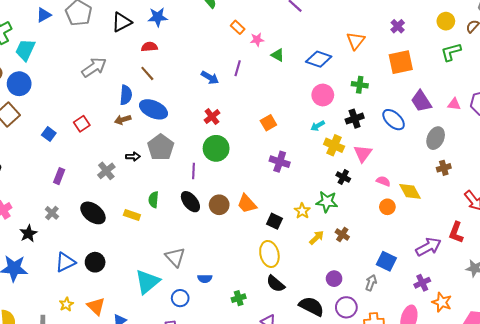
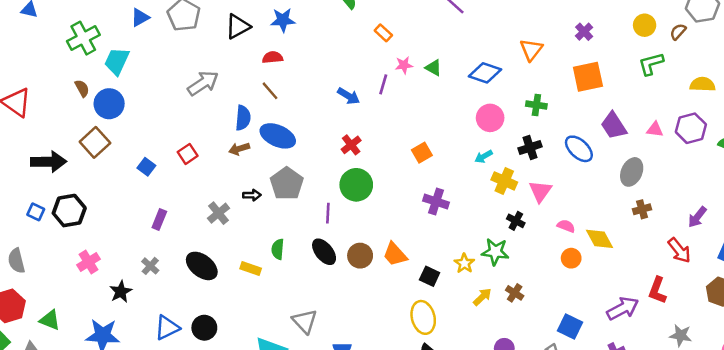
pink star: (257, 40) -> (404, 65), moved

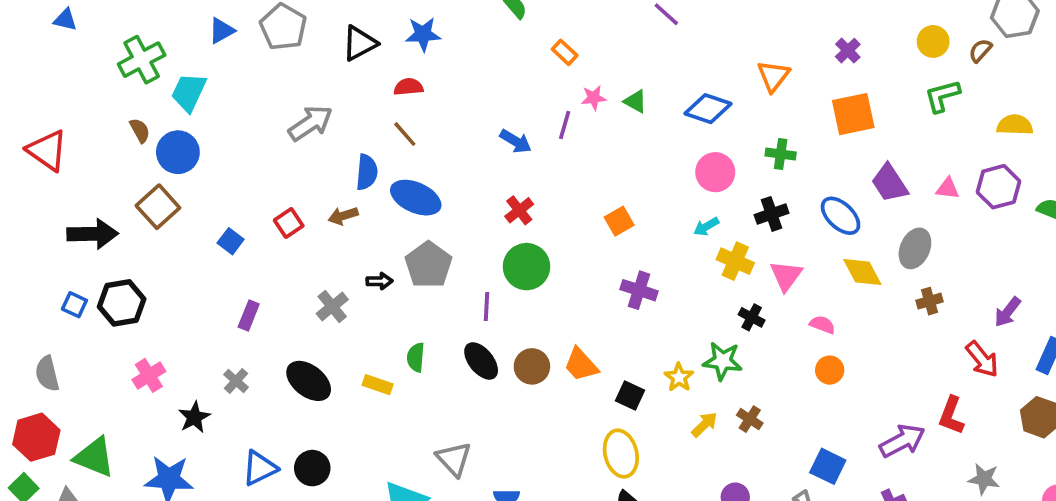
brown arrow: (239, 149) -> (343, 216), moved
yellow diamond: (600, 239) -> (862, 272), moved
green triangle: (50, 320) -> (94, 457), size x1.4

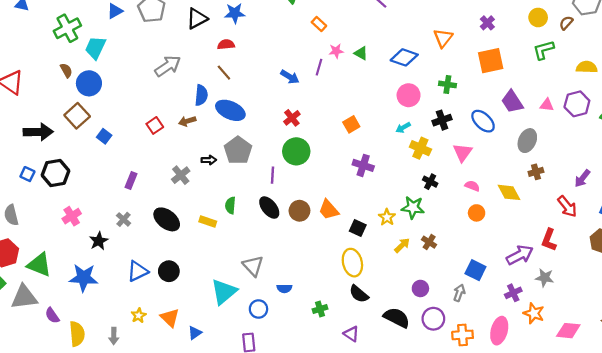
blue square: (231, 241) -> (104, 136), moved
yellow diamond: (862, 272) -> (509, 192), moved
pink triangle: (786, 276) -> (463, 152), moved
gray star: (984, 479) -> (545, 278), moved

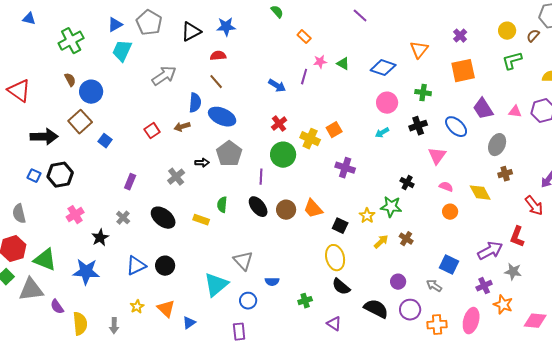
cyan trapezoid: (95, 48) -> (122, 51), moved
yellow cross: (420, 148) -> (310, 139), moved
gray arrow: (459, 293) -> (434, 286), turned -77

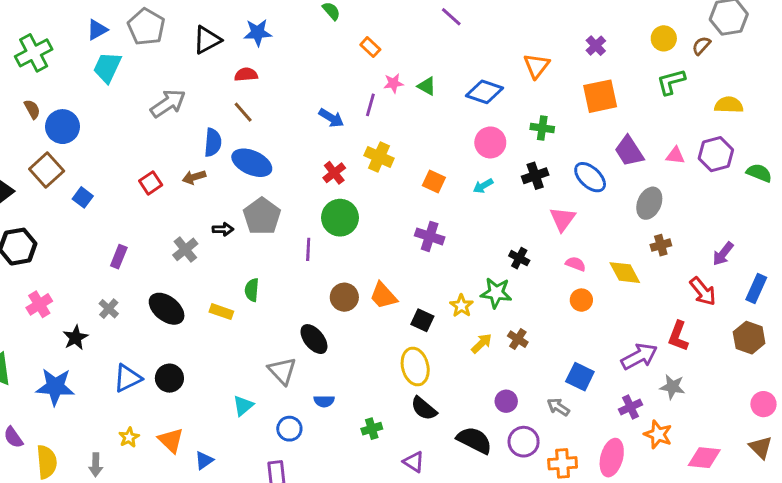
orange square: (334, 130) -> (434, 182), moved, turned -35
yellow cross: (310, 139) -> (379, 157), moved
black ellipse: (258, 207) -> (314, 339), moved
cyan triangle: (216, 285) -> (243, 406), size x0.6

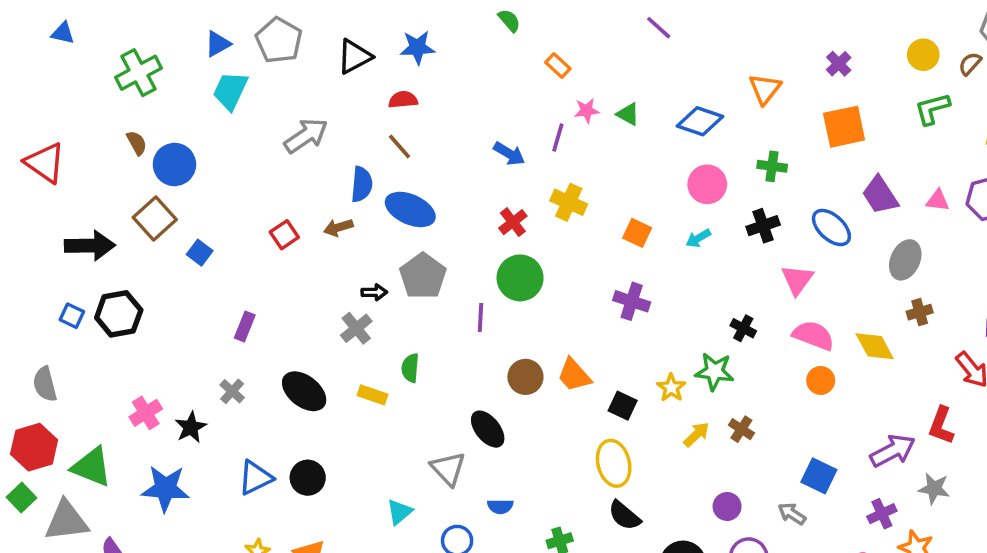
gray cross: (185, 249) -> (356, 328), moved
pink semicircle: (576, 264) -> (813, 335), size x1.6
pink cross: (39, 304) -> (146, 413), moved

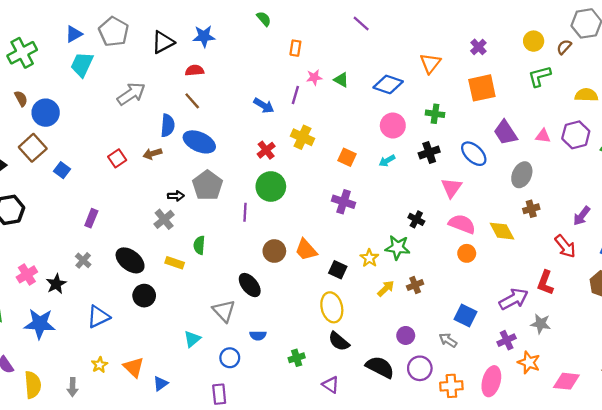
orange rectangle: (558, 65) -> (295, 48), turned 56
brown cross: (741, 429) -> (415, 285), turned 35
black circle: (308, 478) -> (144, 296), moved

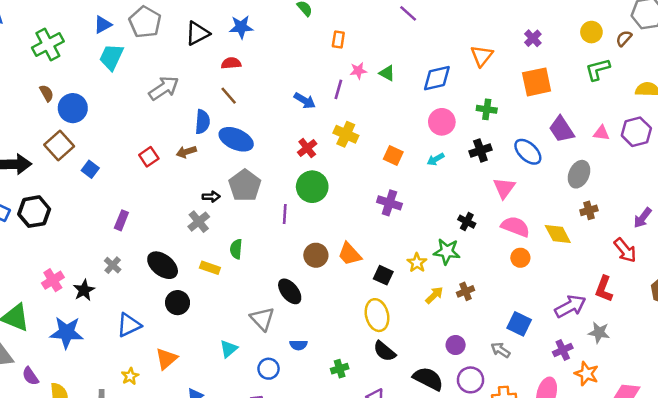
blue diamond: (388, 84) -> (437, 78), turned -32
orange triangle: (134, 367) -> (166, 359), moved, turned 35

